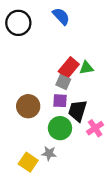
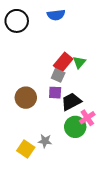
blue semicircle: (61, 16) -> (56, 15), turned 126
green triangle: (86, 68) -> (79, 62), turned -40
black trapezoid: (78, 111) -> (71, 102), turned 45
green circle: (60, 128) -> (75, 127), moved

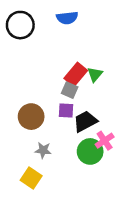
gray star: (45, 141) -> (43, 150), moved

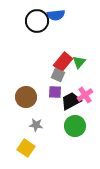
black circle: (20, 25) -> (37, 21), moved
pink cross: (105, 141) -> (85, 95), moved

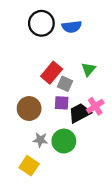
blue semicircle: (56, 15) -> (72, 27), moved
red rectangle: (63, 62) -> (52, 73), moved
green circle: (75, 126) -> (64, 141), moved

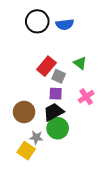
green triangle: (89, 69) -> (80, 63), turned -32
brown circle: (29, 109) -> (24, 112), moved
black trapezoid: (80, 113) -> (54, 112), moved
gray star: (40, 140) -> (36, 137), moved

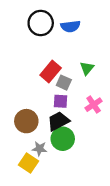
green triangle: (80, 63) -> (87, 68), turned 32

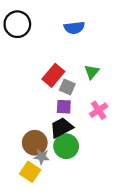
black circle: (41, 23) -> (17, 24), moved
brown circle: (26, 121) -> (35, 143), moved

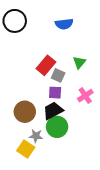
brown circle: (35, 143) -> (25, 112), moved

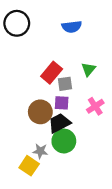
gray square: (58, 75) -> (65, 84), turned -32
brown circle: (25, 112) -> (40, 112), moved

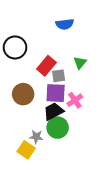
black circle: (17, 23) -> (15, 47), moved
purple square: (62, 103) -> (56, 93), size x1.5
pink cross: (95, 106) -> (75, 100), moved
brown circle: (40, 112) -> (23, 94), moved

